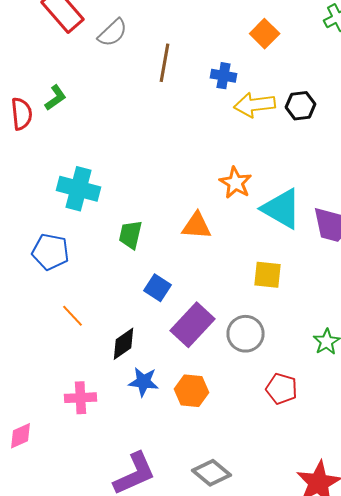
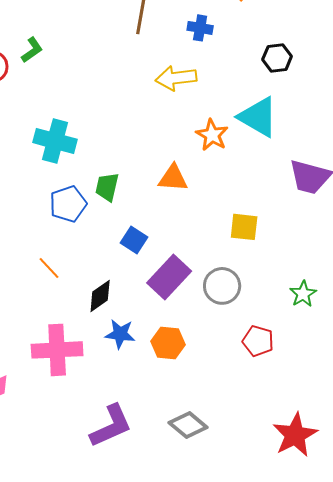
yellow arrow: (254, 105) -> (176, 78), moved
cyan triangle: (282, 209) -> (258, 117), moved
blue pentagon: (50, 252) -> (68, 204), moved, turned -30
pink cross: (80, 398) -> (57, 350), size x1.6

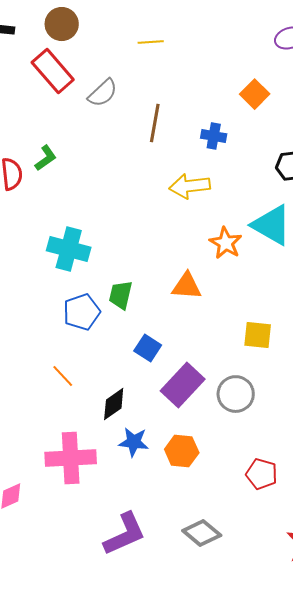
red pentagon: (258, 341) -> (262, 474), moved

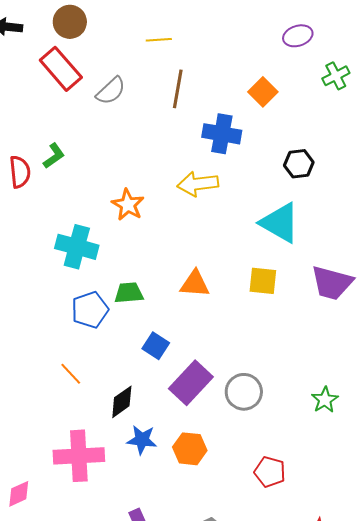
brown line: (155, 123) -> (178, 89), moved
blue cross: (214, 136) -> (222, 134), size x1.5
orange star: (226, 243) -> (128, 205), moved
green trapezoid: (121, 295) -> (129, 293), turned 72
yellow square: (258, 335) -> (263, 281), moved

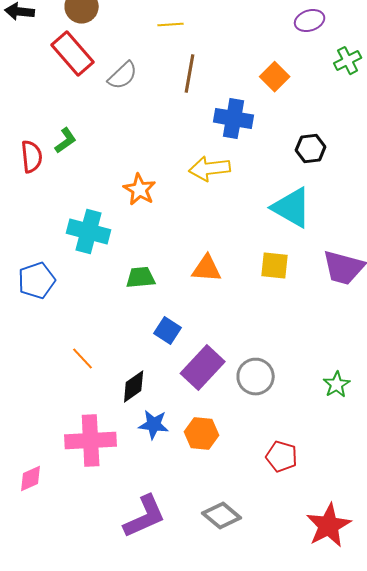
blue pentagon: (90, 310) -> (37, 281), moved

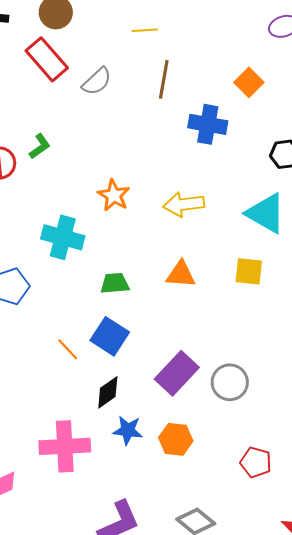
yellow arrow: (210, 169) -> (184, 204), moved
blue square: (168, 331) -> (110, 336), moved, size x1.4
orange line: (83, 359) -> (68, 349), moved

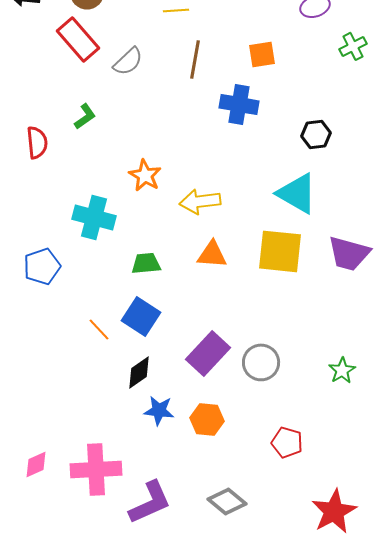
orange square: (249, 82) -> (262, 54), moved, turned 36
green L-shape: (40, 146) -> (85, 116), moved
yellow arrow: (184, 204) -> (200, 201), moved
yellow square: (249, 271) -> (280, 251), size x1.6
pink cross: (65, 446) -> (96, 469), moved

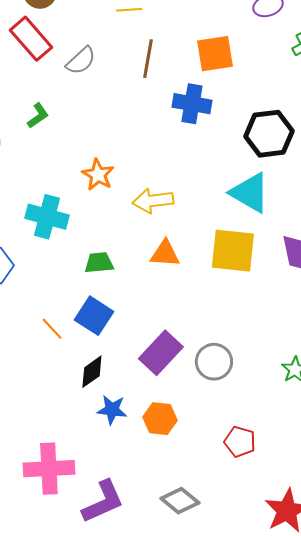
orange square: (262, 54) -> (215, 54), size x1.4
black hexagon: (316, 134) -> (269, 134), size x1.6

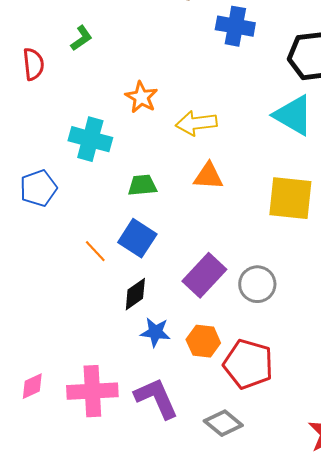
yellow square: (233, 251) -> (290, 198), moved
red pentagon: (240, 442) -> (248, 364), moved, size x1.6
purple L-shape: (103, 502) -> (156, 398), moved, turned -90

